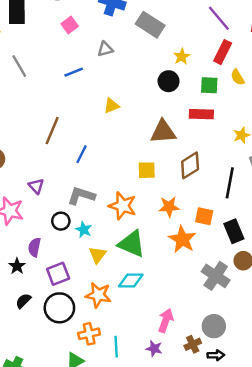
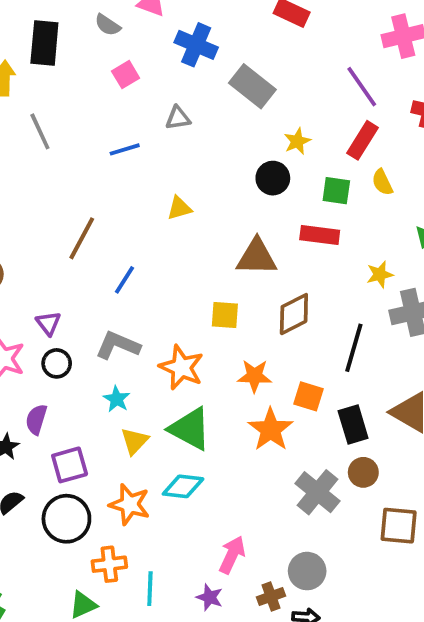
black circle: (61, 221) -> (57, 363), moved

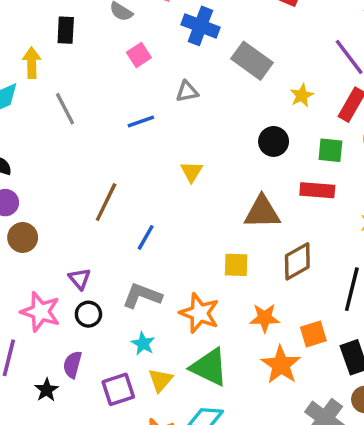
black rectangle: (44, 43) -> (66, 30), size x0.7
yellow star: (297, 141) -> (302, 95), moved
yellow triangle: (179, 208) -> (192, 172), turned -40
orange square: (308, 396) -> (313, 334), turned -32
purple square: (70, 465) -> (118, 389), moved

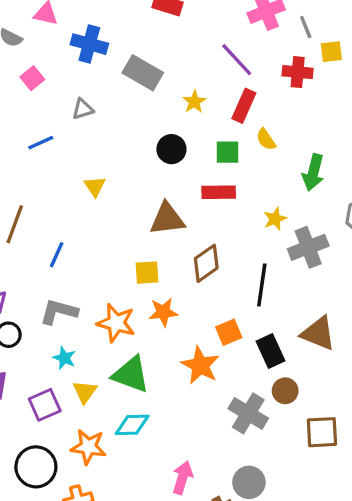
orange star: (265, 318) -> (163, 312), moved

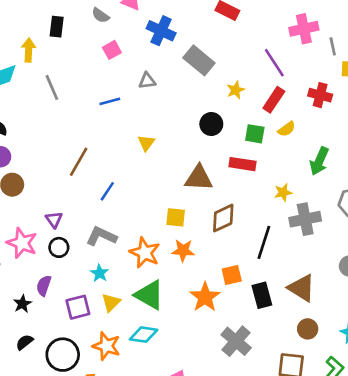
red cross: (298, 72) -> (320, 95), moved
yellow semicircle: (266, 139) -> (287, 129), turned -102
brown circle: (285, 391) -> (308, 329), moved

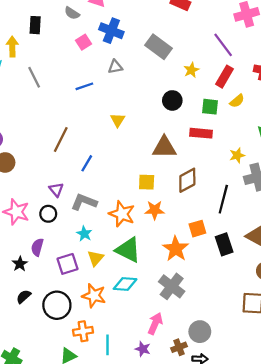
blue cross: (161, 31) -> (111, 31), moved
purple triangle: (54, 220) -> (56, 190), moved
gray cross: (236, 341) -> (172, 286), moved

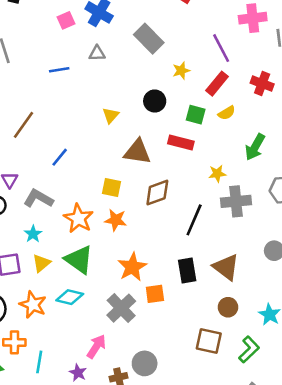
yellow triangle: (118, 120) -> (111, 115), moved
blue line: (87, 163) -> (60, 157), moved
orange square: (197, 229) -> (155, 294), moved

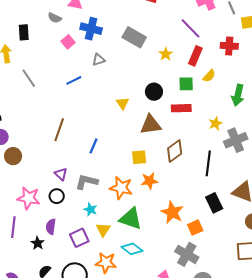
black circle: (155, 101) -> (154, 92), moved
cyan diamond: (70, 297) -> (132, 249), turned 40
gray cross: (121, 308) -> (187, 254), moved

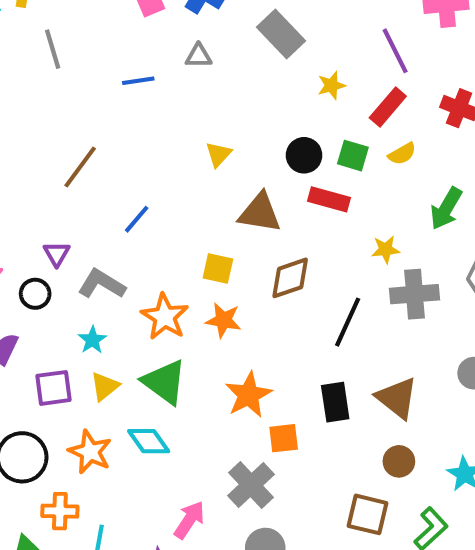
black circle: (154, 92) -> (304, 155), moved

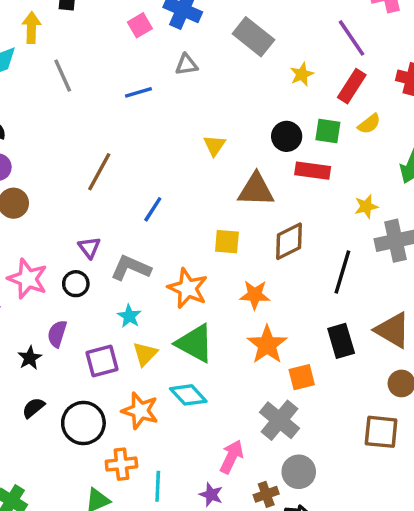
orange star: (223, 320) -> (255, 295), moved

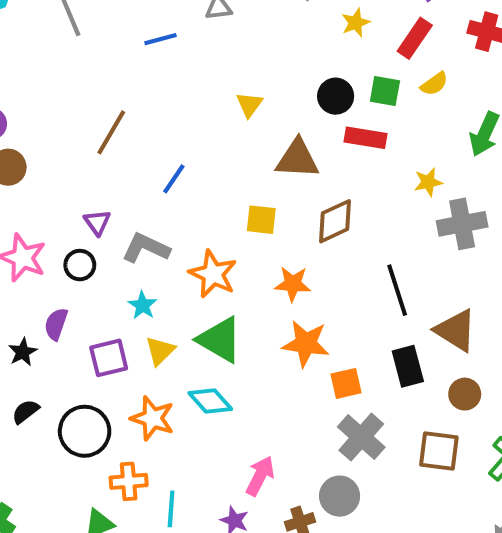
black line: (342, 272) -> (397, 290), moved, turned -36
black rectangle: (341, 341) -> (408, 366), moved
orange star: (267, 345) -> (306, 344), turned -30
gray cross: (280, 420) -> (361, 437), moved

